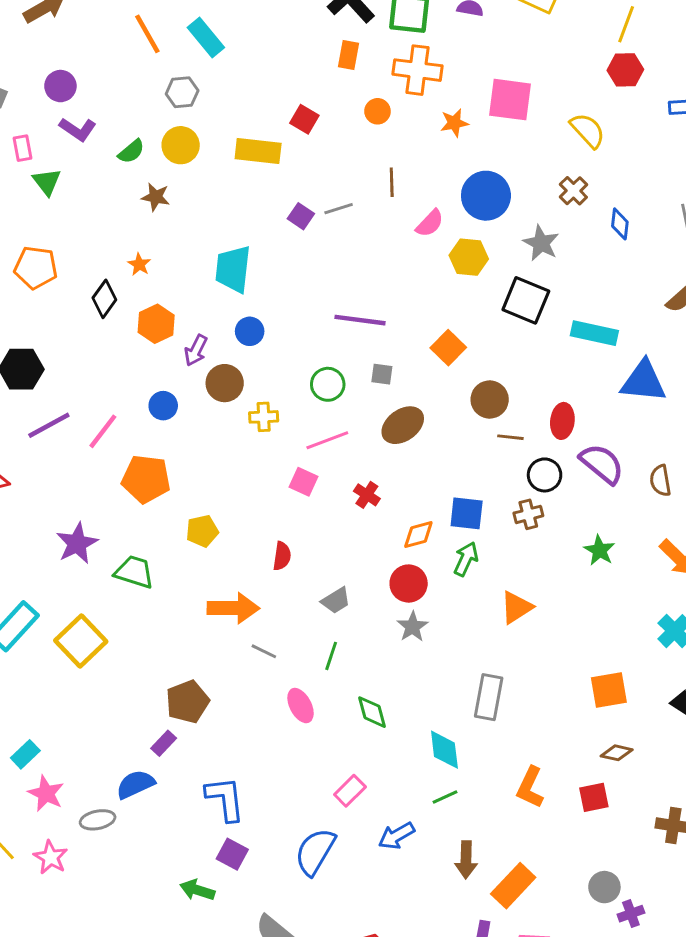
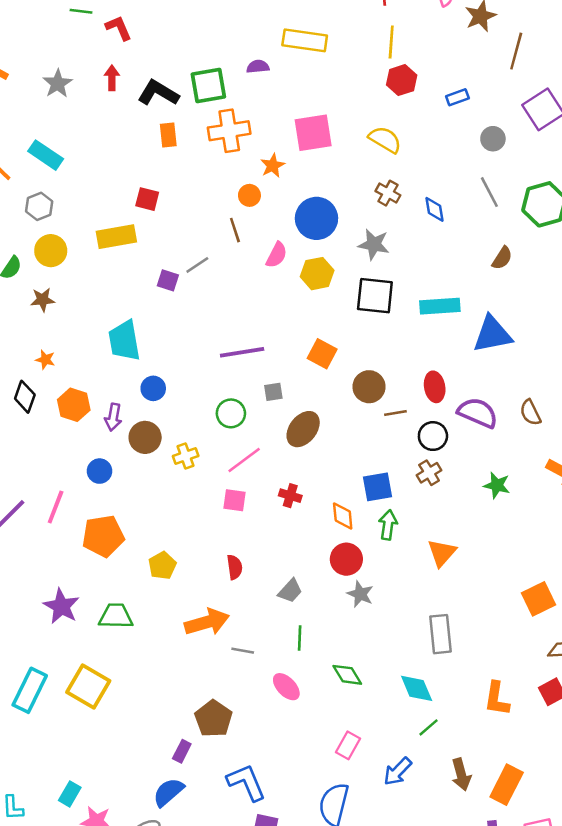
orange circle: (377, 111) -> (249, 195), moved
orange diamond: (418, 535) -> (343, 516), turned -64
brown pentagon: (187, 702) -> (213, 719), moved

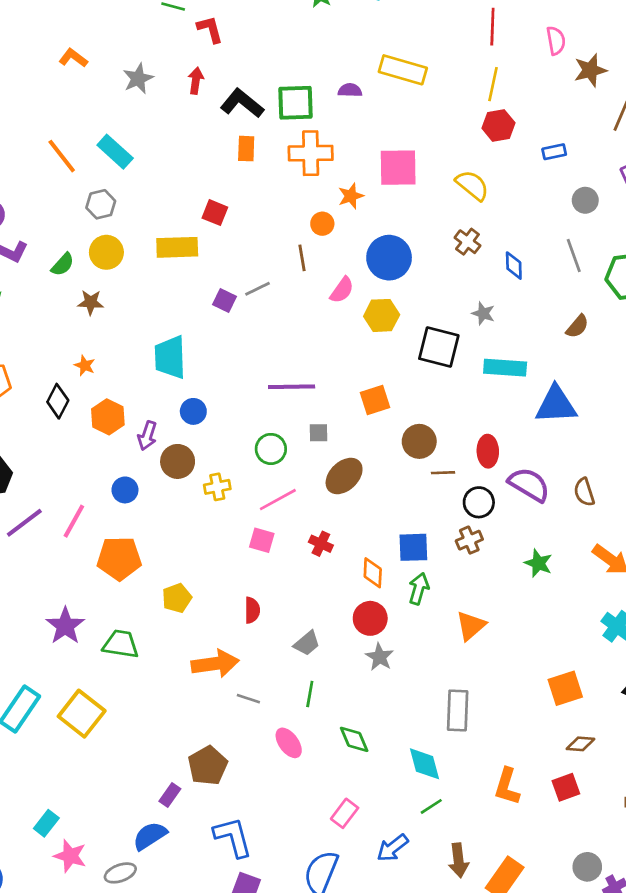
gray star: (374, 244) -> (483, 313), moved, size x0.7
orange square: (322, 354) -> (375, 400), turned 36

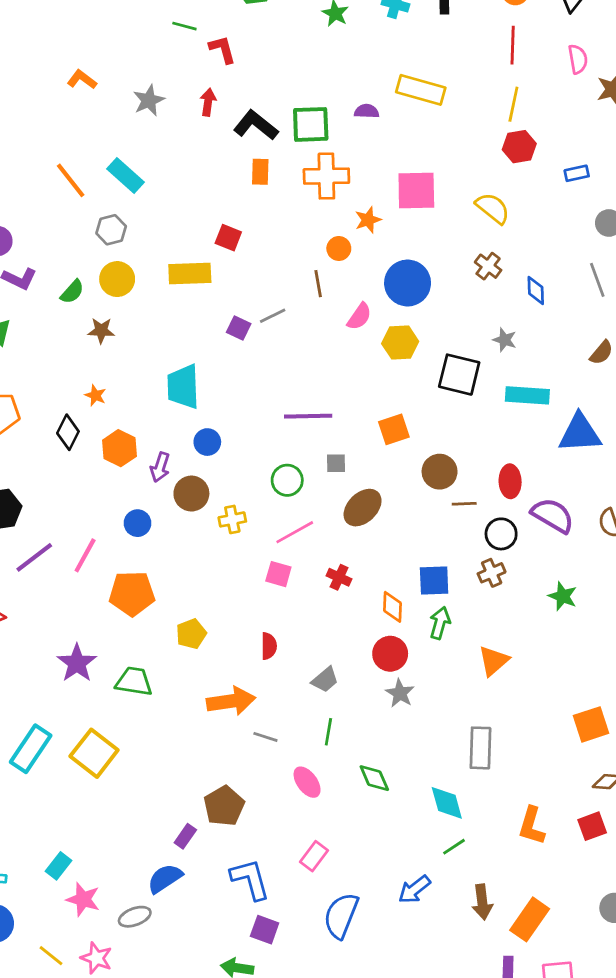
pink rectangle: (345, 813) -> (314, 856), moved

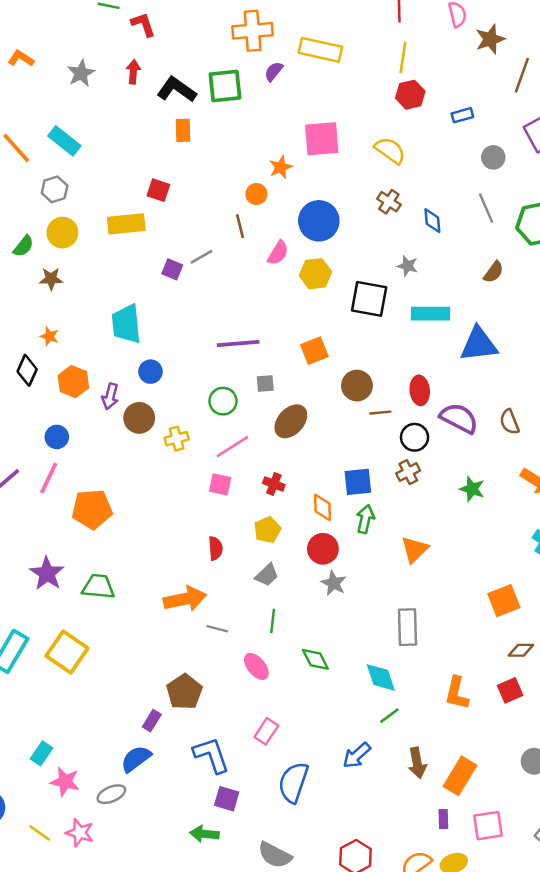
purple semicircle: (367, 111) -> (274, 71), turned -50
orange cross: (326, 176) -> (253, 31), moved
blue circle: (137, 523) -> (57, 437), moved
yellow pentagon: (191, 634) -> (267, 530), moved

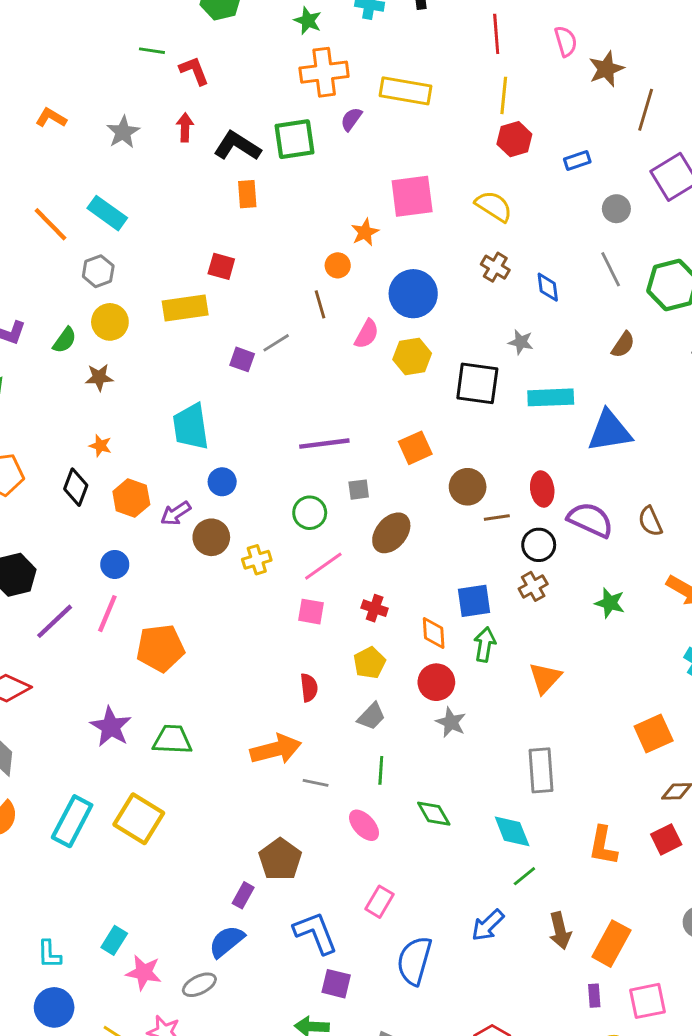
purple arrow: (110, 396) -> (176, 513), turned 45

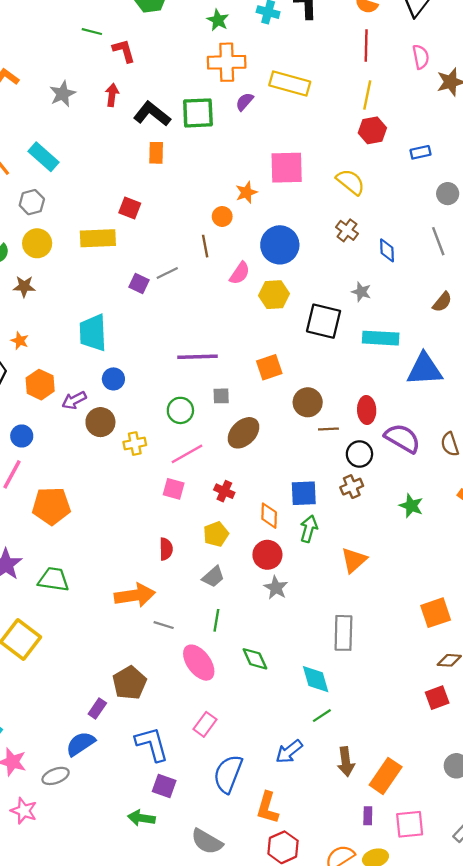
pink ellipse: (364, 825) -> (199, 663), size x1.4
orange L-shape: (603, 846) -> (267, 808), moved

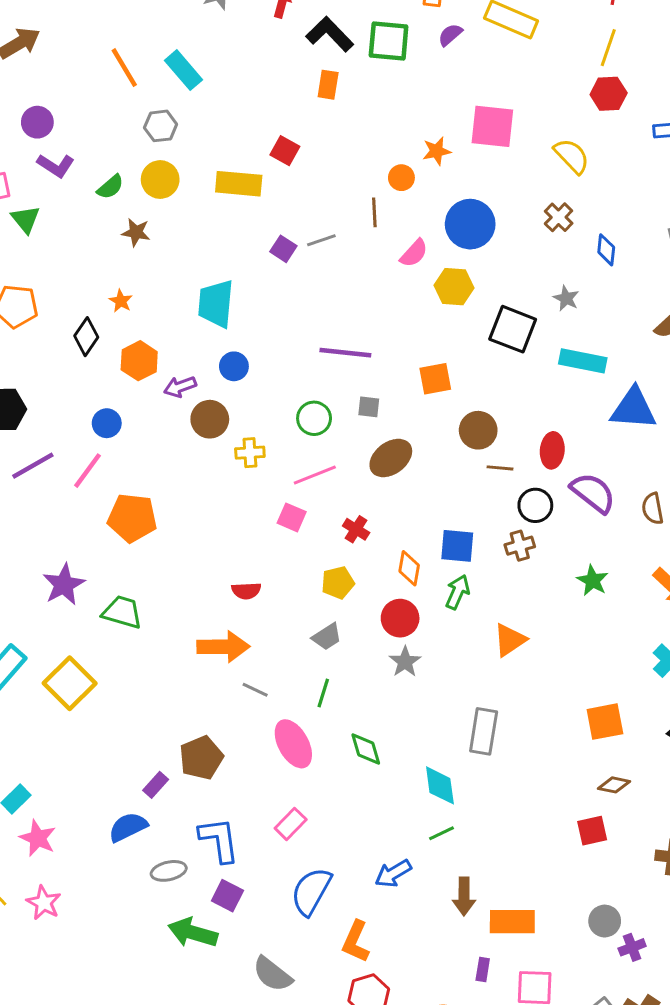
red semicircle: (166, 549) -> (246, 591), moved, turned 80
gray ellipse: (56, 776) -> (169, 871), moved
orange rectangle: (386, 776) -> (512, 922), turned 48
green arrow: (141, 818) -> (193, 933), size x1.4

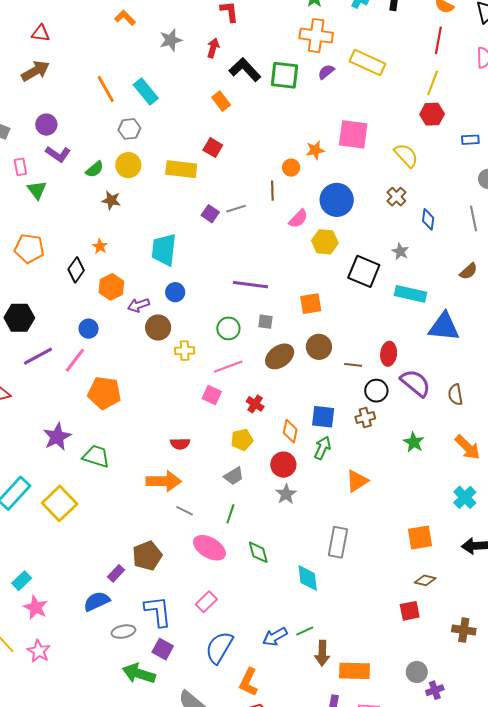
orange rectangle: (328, 85) -> (221, 101), moved, turned -48
brown circle: (478, 430) -> (319, 347), moved
pink ellipse: (293, 744) -> (209, 548), turned -32
green line: (441, 833) -> (305, 631), moved

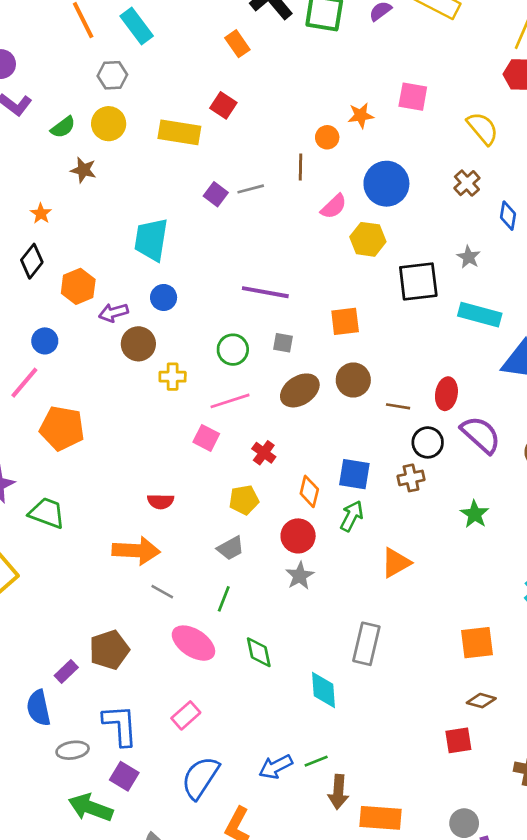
pink square: (353, 134) -> (413, 97), size x0.7
orange star: (100, 246) -> (41, 214), moved
black square: (364, 271) -> (418, 282), turned -32
blue semicircle: (97, 601) -> (39, 708), turned -80

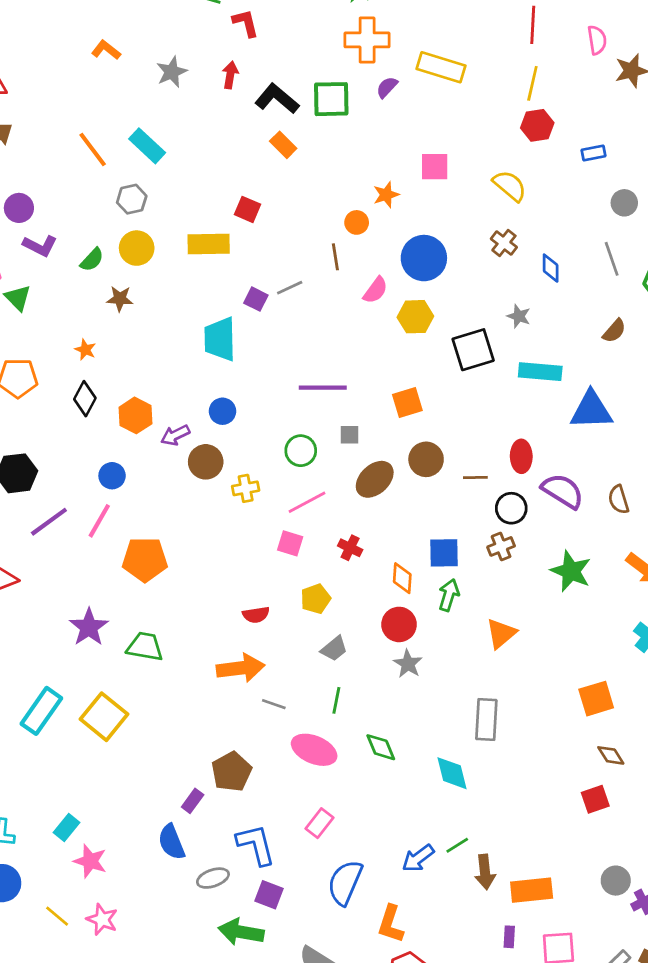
orange rectangle: (237, 44) -> (283, 145), moved
cyan trapezoid: (151, 240) -> (220, 339), moved
yellow pentagon: (244, 500) -> (316, 599), moved
green star: (475, 514) -> (571, 571), size x1.4
brown diamond: (481, 701) -> (611, 755), turned 52

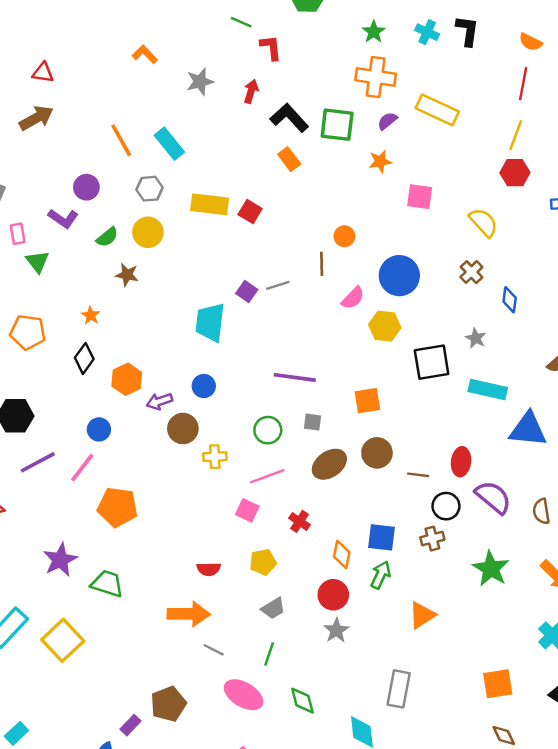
orange star: (386, 195) -> (380, 161), moved
purple circle: (19, 208) -> (86, 187), moved
yellow rectangle: (209, 244) -> (210, 204), moved

